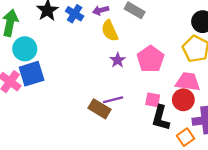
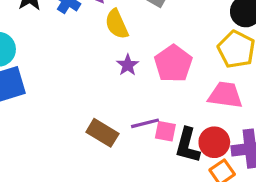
purple line: (113, 100) -> (145, 123), moved
pink square: (153, 100) -> (165, 131), moved
red circle: (183, 100) -> (214, 142), moved

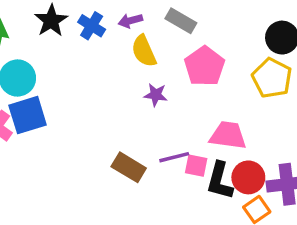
pink pentagon: (173, 63) -> (205, 66), moved
purple star: (128, 65) -> (156, 95), turned -30
pink trapezoid: (225, 95) -> (228, 135), moved

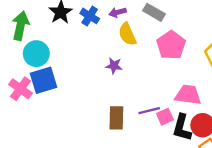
purple star: (156, 95) -> (114, 66), moved
pink square: (196, 166) -> (165, 117), turned -35
brown rectangle: (129, 167) -> (116, 118), turned 60

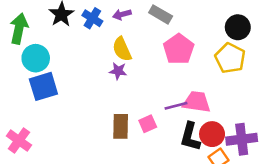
yellow semicircle: (127, 34) -> (122, 49), moved
pink cross: (20, 89) -> (19, 141), moved
purple line: (149, 111) -> (176, 106), moved
pink square: (165, 117) -> (148, 124), moved

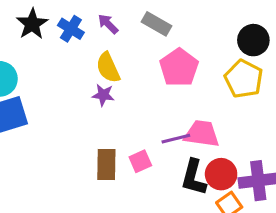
purple arrow: (122, 14) -> (108, 24), turned 60

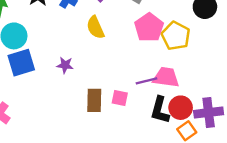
yellow pentagon: (244, 79) -> (176, 36), moved
purple star: (103, 95) -> (65, 65), moved
pink square: (140, 161) -> (120, 98), turned 35

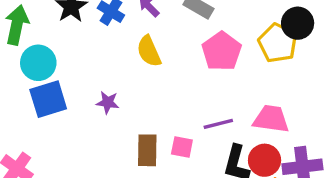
yellow pentagon: (176, 36) -> (278, 43), moved
pink trapezoid: (166, 77) -> (271, 119), moved

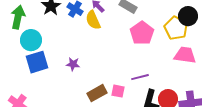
yellow semicircle: (149, 51) -> (93, 20), moved
pink trapezoid: (271, 119) -> (185, 55), moved
brown rectangle: (147, 150) -> (97, 93), turned 60

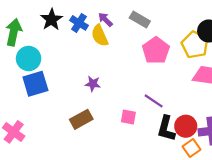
purple star: (73, 64) -> (93, 84), moved
purple line: (140, 77) -> (154, 101), turned 48
brown rectangle: (97, 93) -> (81, 119), moved

